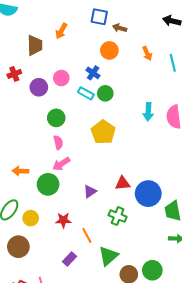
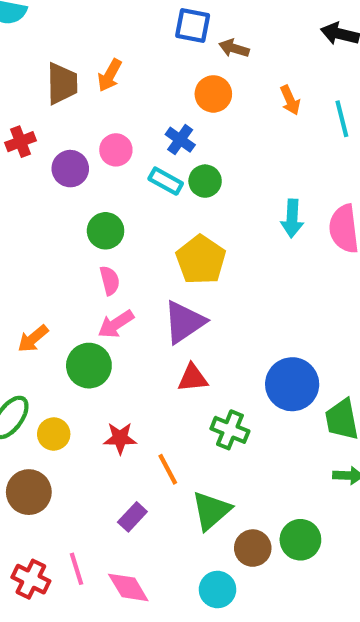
orange arrow: (61, 31) -> (110, 75), moved
orange arrow: (20, 171) -> (33, 339), turned -42
red triangle: (123, 183) -> (193, 378), moved
purple triangle: (90, 192) -> (184, 322), moved, size x1.6

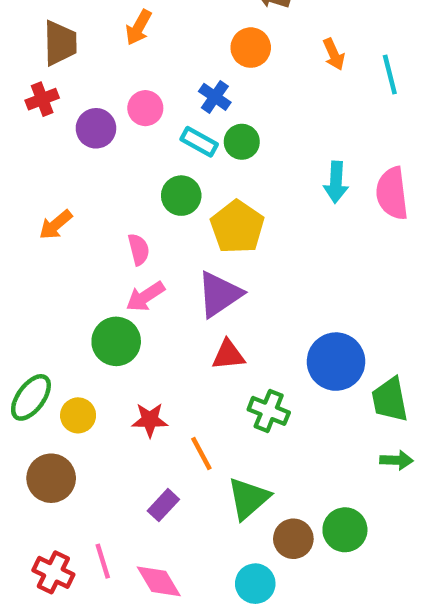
brown trapezoid: (62, 84) -> (60, 43), moved
green circle: (106, 231) -> (181, 196), moved
orange arrow: (33, 339) -> (56, 225), moved

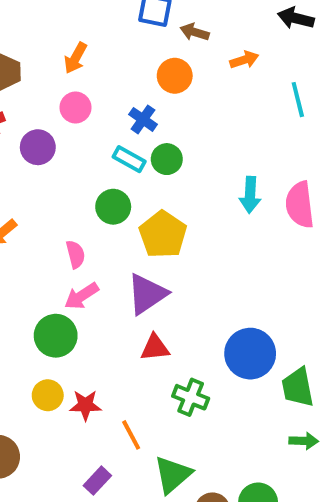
orange arrow: (334, 54) -> (244, 60), moved, turned -84
pink circle: (145, 108) -> (75, 108), moved
yellow circle: (78, 415) -> (48, 395), moved

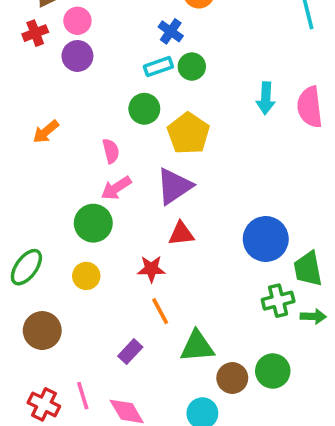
pink circle: (75, 108) -> (77, 21), moved
cyan rectangle: (129, 159) -> (158, 67), turned -48
green cross: (191, 397) -> (278, 301), moved, turned -36
red star: (85, 405) -> (151, 269), moved
green triangle: (173, 475) -> (197, 346), turned 36

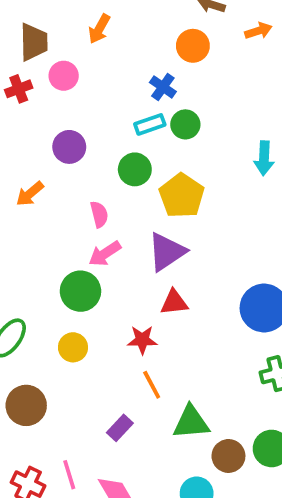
purple circle: (77, 56) -> (69, 147), moved

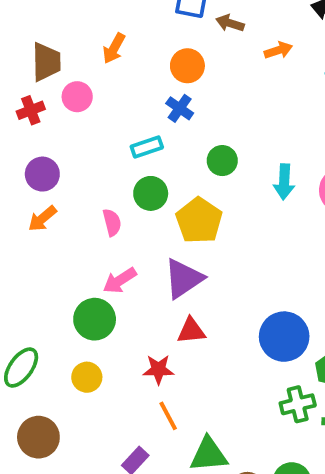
orange circle: (193, 46) -> (187, 66), moved
cyan rectangle: (150, 124) -> (147, 147), moved
green circle: (185, 124) -> (222, 161), moved
purple circle: (69, 147) -> (42, 174), moved
pink semicircle: (99, 214) -> (112, 222), moved

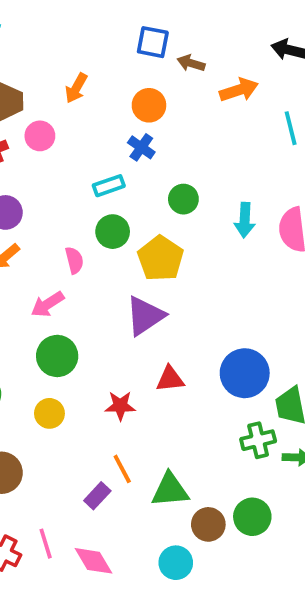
orange arrow: (278, 50) -> (239, 90), size x1.4
pink arrow: (120, 280) -> (48, 304), moved
red triangle: (191, 331) -> (170, 379), moved
orange line: (168, 416) -> (122, 469), moved

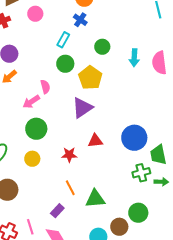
pink circle: (40, 136) -> (35, 14), moved
cyan rectangle: (109, 186) -> (63, 40), turned -42
pink semicircle: (74, 260) -> (45, 87), moved
purple rectangle: (97, 496) -> (57, 211), moved
brown circle: (208, 524) -> (119, 227), moved

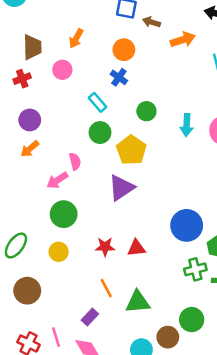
cyan rectangle: (63, 40) -> (98, 102), turned -70
red triangle: (95, 141) -> (136, 248), moved

